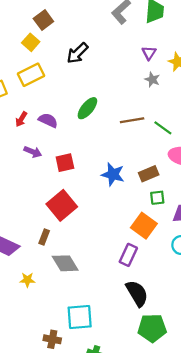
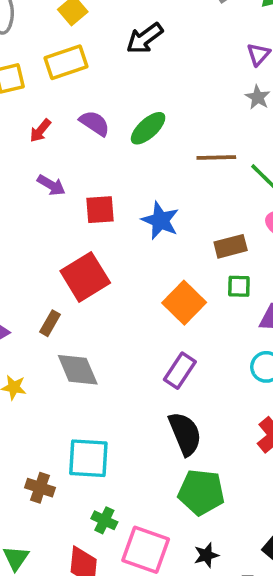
purple semicircle: (48, 120) -> (95, 123), moved
blue star: (113, 174) -> (160, 220), moved
orange square: (144, 226) -> (184, 303), moved

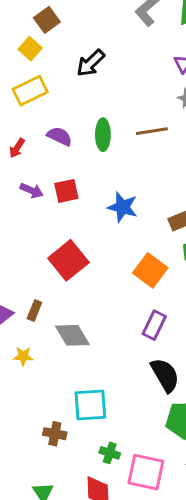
green ellipse: (148, 128) -> (103, 135), turned -40
brown line: (216, 158) -> (152, 131), moved
red square: (100, 210) -> (66, 191), moved
brown rectangle: (50, 323) -> (34, 311), moved

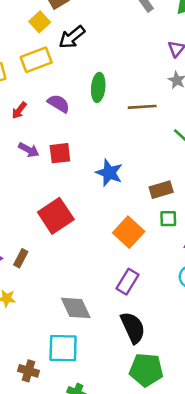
black arrow: (91, 63) -> (72, 37), moved
green ellipse: (103, 135) -> (98, 87), moved
gray diamond: (72, 335) -> (76, 308), moved

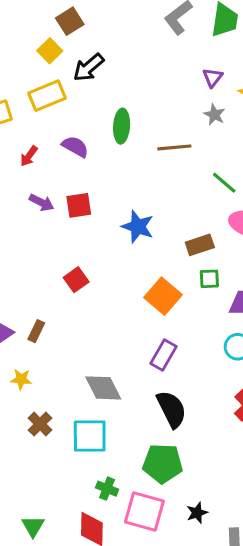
red square: (56, 216) -> (76, 280), size x0.6
green pentagon: (146, 370) -> (163, 463), moved
brown cross: (28, 371) -> (40, 424), moved, turned 30

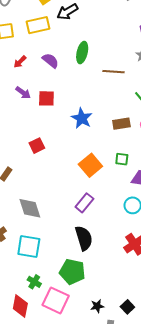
brown rectangle: (200, 245) -> (121, 124), moved
gray diamond: (103, 388) -> (30, 208), moved
black star: (197, 513) -> (97, 306), moved

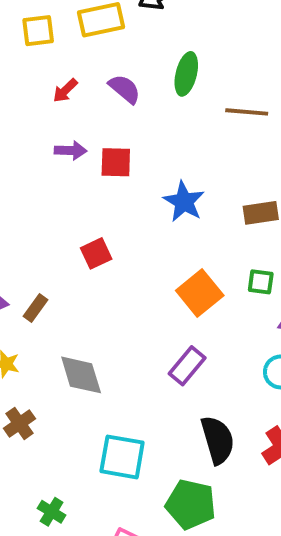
purple arrow: (23, 93) -> (71, 150), turned -35
black semicircle: (84, 238) -> (218, 440), moved
cyan square: (29, 247) -> (122, 457), moved
green pentagon: (72, 272) -> (191, 504), moved
green cross: (34, 282) -> (52, 512), moved

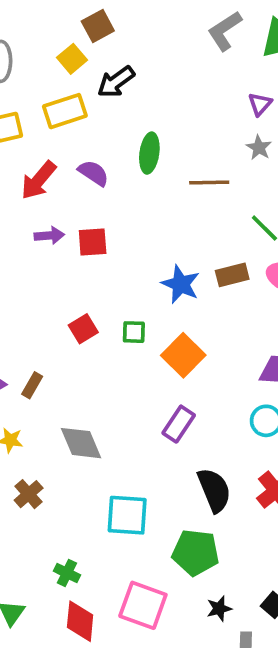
red arrow: (65, 90) -> (38, 180), size x1.6
blue star: (184, 202) -> (181, 284), moved
green square: (261, 282) -> (134, 332), moved

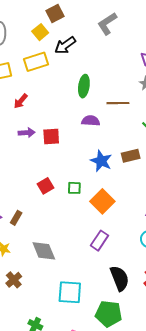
gray L-shape: (225, 31) -> (107, 24), moved
purple semicircle: (94, 173) -> (91, 121), moved, turned -30
red arrow: (38, 180) -> (21, 101), size x0.7

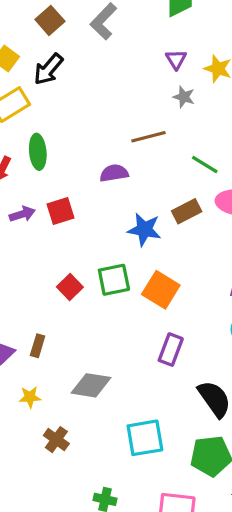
brown square: (55, 13) -> (50, 20), moved
green ellipse: (84, 86) -> (38, 152), moved
green square: (74, 188) -> (114, 280), size x1.5
gray diamond: (44, 251) -> (91, 385), turned -45

